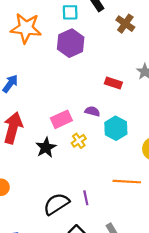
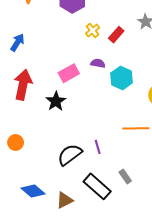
red rectangle: (113, 83) -> (116, 35), turned -63
yellow cross: (79, 141) -> (93, 30), moved

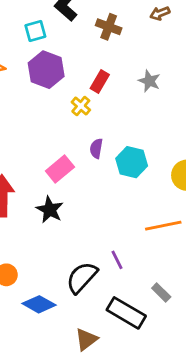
red rectangle: (116, 35) -> (100, 81), moved
purple semicircle: (98, 63) -> (96, 148), turned -80
blue diamond: (33, 191) -> (39, 304), moved

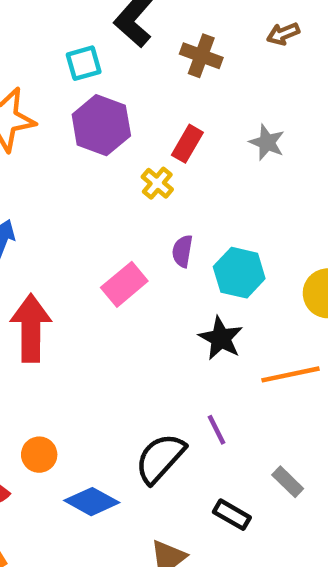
black star: (50, 210) -> (221, 338), moved
black rectangle: (126, 313) -> (232, 515), size x0.6

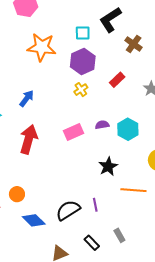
yellow cross: (157, 183) -> (81, 90), moved
purple semicircle: (182, 251) -> (102, 125), turned 56
cyan hexagon: (239, 273) -> (128, 129), moved

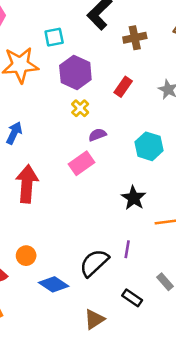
cyan square: (83, 33) -> (54, 37), moved
brown cross: (134, 44) -> (135, 38), turned -36
purple semicircle: (102, 125) -> (97, 135), moved
purple line: (95, 205) -> (127, 249), turned 32

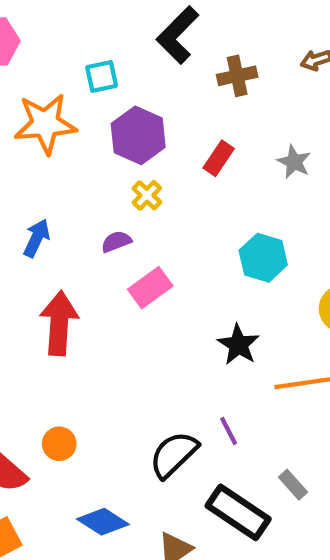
purple semicircle: (97, 135) -> (116, 242), moved
purple line: (127, 249) -> (229, 431), turned -36
blue diamond: (54, 284) -> (103, 522), moved
black rectangle: (132, 298) -> (238, 512), size x1.8

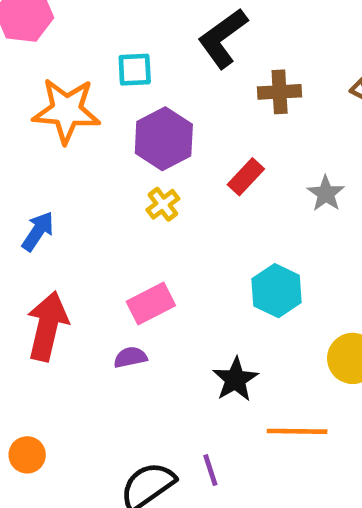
purple semicircle: (116, 242) -> (130, 357), moved

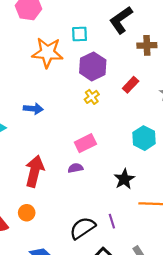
blue arrow: (38, 231) -> (33, 109), turned 60
red arrow: (47, 326) -> (35, 171), moved

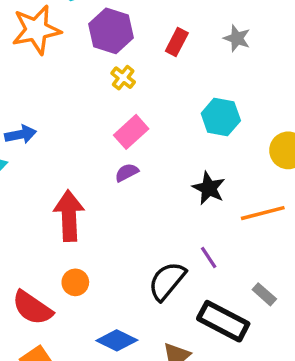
blue arrow: (33, 109) -> (21, 134), moved
pink rectangle: (85, 143) -> (131, 132), moved
purple semicircle: (75, 168) -> (127, 172), moved

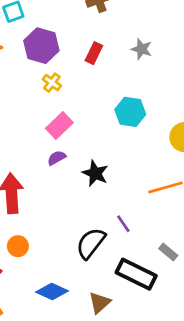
black star: (209, 188) -> (95, 173), moved

